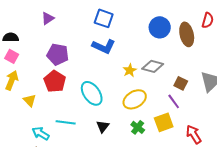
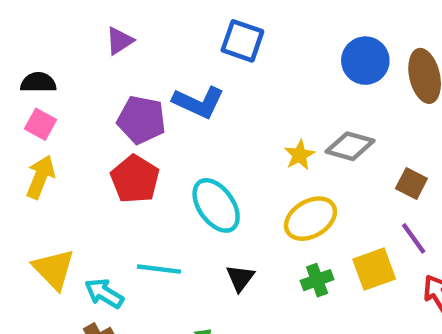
blue L-shape: (104, 46) -> (199, 102), moved
yellow triangle: (30, 100) -> (54, 269), moved, size x1.5
purple line: (174, 101) -> (414, 238), moved
green cross: (138, 127) -> (317, 280), turned 32

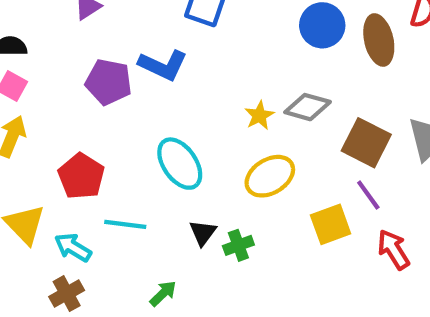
red pentagon: (135, 179) -> (81, 176), moved
brown square: (411, 183) -> (366, 143), size x1.6
green cross: (317, 280) -> (238, 245), moved

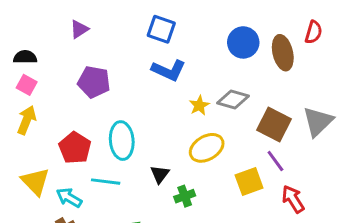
blue L-shape: (163, 65) -> (169, 70), moved
cyan ellipse: (180, 164) -> (122, 141), moved, turned 30
black triangle: (203, 233) -> (160, 174), moved

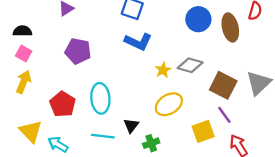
cyan line: (106, 182) -> (103, 136), moved

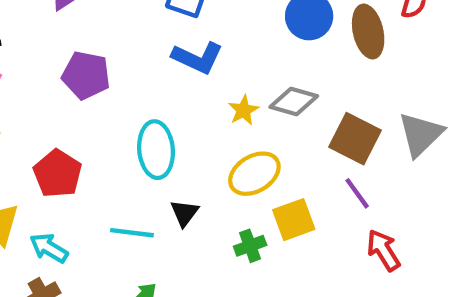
cyan ellipse: (100, 98) -> (156, 150), moved
yellow square: (203, 131) -> (294, 220), moved
green cross: (151, 143) -> (250, 246), moved

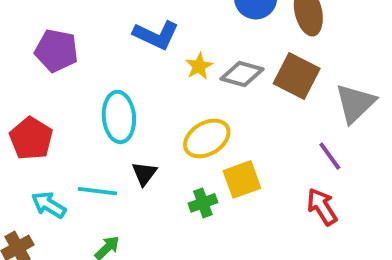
yellow star: (243, 110) -> (199, 66), moved
brown square: (355, 139) -> (297, 76), moved
purple line: (357, 193) -> (330, 156), moved
cyan arrow: (49, 248) -> (49, 205), moved

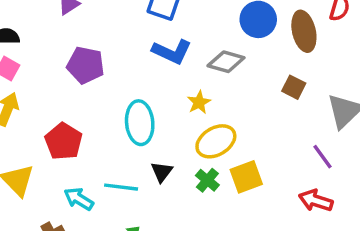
yellow star: (199, 66) -> (199, 102), moved
gray diamond: (242, 74) -> (226, 62), moved
brown square: (297, 76) -> (294, 87), size x0.6
green cross: (203, 203) -> (207, 180), moved, turned -30
red arrow: (322, 207) -> (316, 201), turned -40

